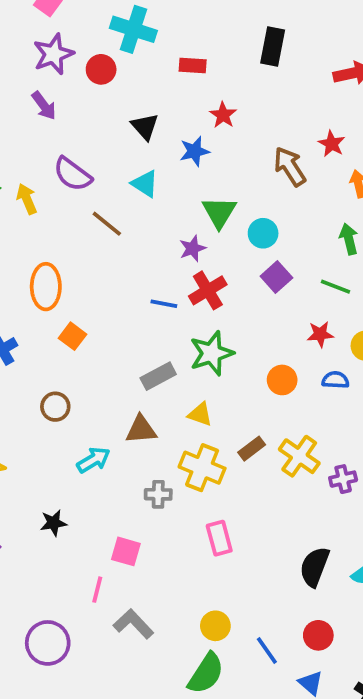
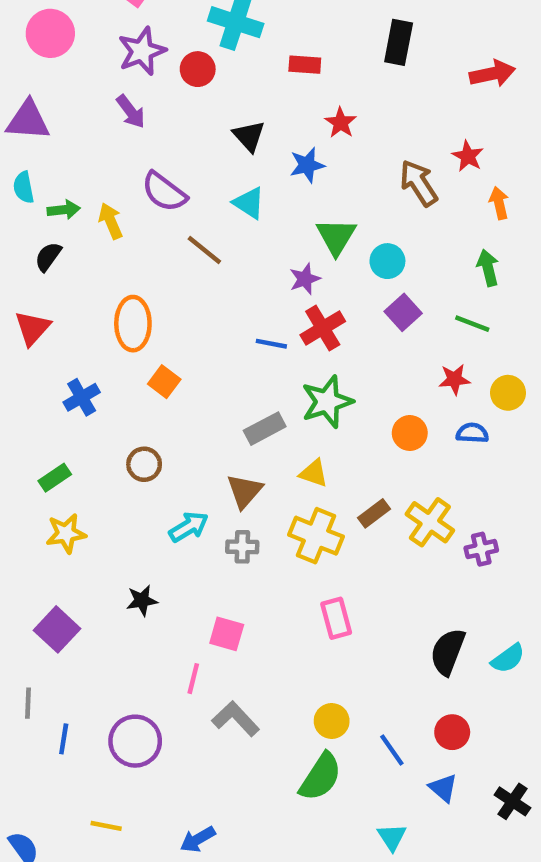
brown triangle: (141, 430) -> (245, 491), turned -44
gray cross: (158, 494) -> (242, 547), moved

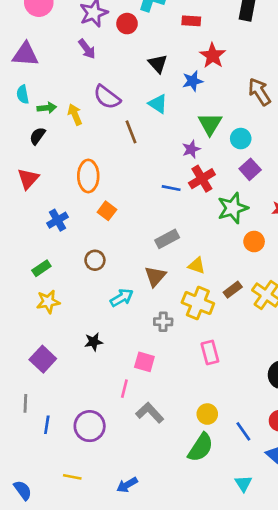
red star: (341, 123) -> (213, 56), size x1.4
brown line: (204, 250) -> (131, 132), turned 30
green star: (327, 402) -> (233, 208), moved
gray cross: (242, 547) -> (163, 322), moved

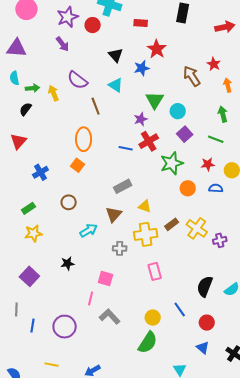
orange ellipse: (88, 176) -> (84, 139), moved
yellow cross: (198, 303) -> (146, 234), turned -30
blue line: (243, 431) -> (180, 309), moved

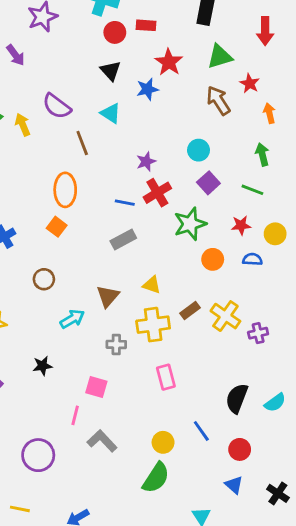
red circle: (93, 25) -> (115, 32), moved
red arrow: (225, 27) -> (265, 31), turned 102
purple arrow: (63, 44) -> (16, 55), moved
green triangle: (155, 100) -> (220, 57), moved, turned 42
gray rectangle: (123, 186) -> (123, 239), moved

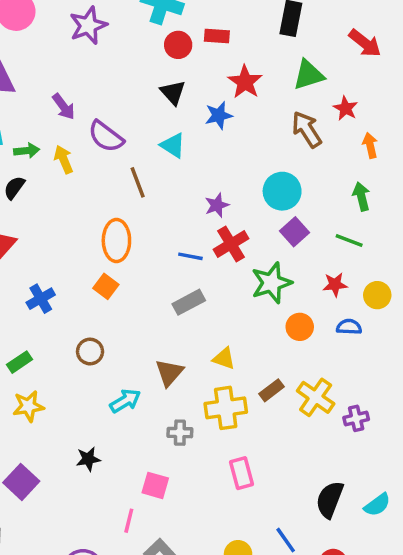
red arrow: (265, 31) -> (365, 43), turned -52
purple arrow: (16, 55) -> (64, 107), moved
cyan circle: (199, 150) -> (282, 191), size x1.4

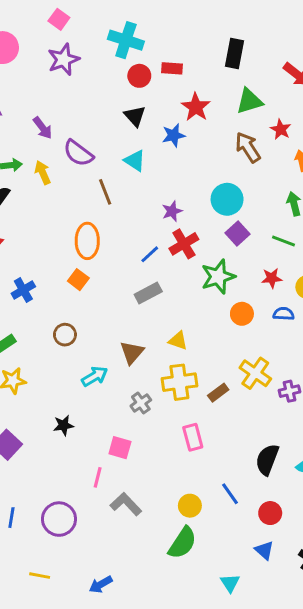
blue line: (190, 256) -> (150, 254), turned -54
brown rectangle: (272, 390) -> (218, 393), moved
gray cross: (180, 433) -> (141, 403), turned -36

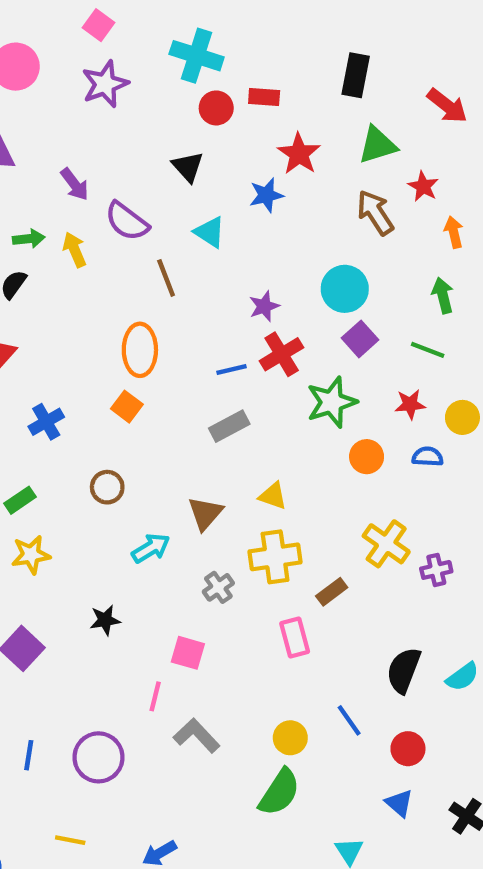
black triangle: (135, 116) -> (188, 167), moved
blue line: (150, 254) -> (231, 369), turned 30
brown rectangle: (218, 393) -> (332, 592), moved

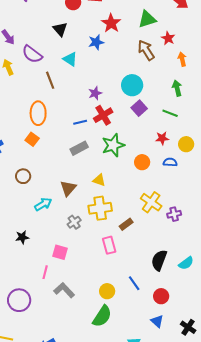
green star: (332, 402) -> (113, 145), moved

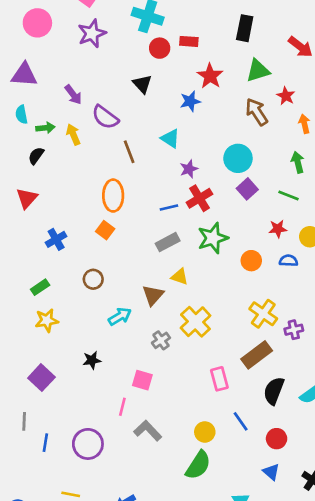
cyan triangle: (70, 59) -> (170, 138), moved
yellow triangle: (99, 180) -> (180, 277), moved
yellow cross: (100, 208) -> (195, 322), turned -35
brown rectangle: (126, 224) -> (257, 355), moved, size x1.6
pink rectangle: (109, 245) -> (219, 379), moved

